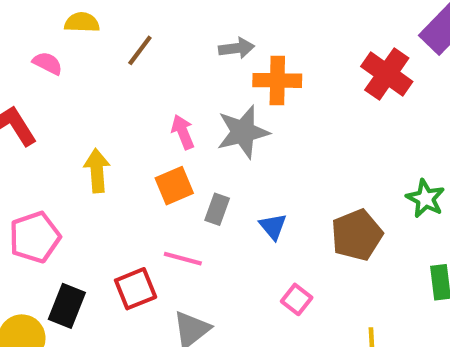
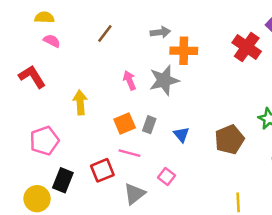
yellow semicircle: (82, 22) -> (44, 17), moved
orange square: (174, 186) -> (125, 123), moved
pink square: (297, 299) -> (167, 177), moved

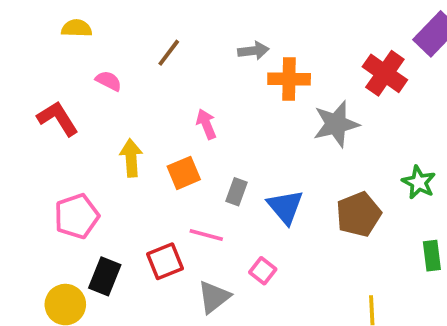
pink semicircle: (52, 41) -> (109, 81), moved
gray star: (164, 80) -> (336, 124), moved
orange square: (125, 123) -> (184, 173), moved
blue triangle: (181, 135) -> (285, 207), size x1.5

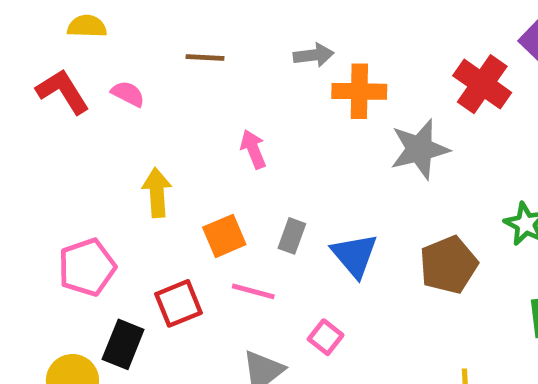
brown line: (169, 53) -> (205, 58), turned 56
red L-shape: (58, 118) -> (63, 91), moved
orange square: (184, 173) -> (224, 236), moved
red square: (165, 261) -> (179, 303), moved

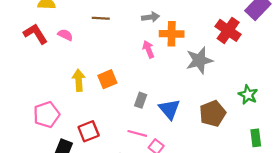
pink arrow: (253, 149) -> (148, 49), moved
orange square: (224, 236) -> (107, 79), moved
pink line: (253, 291) -> (137, 133), moved

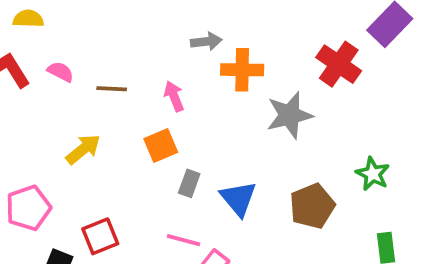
brown line: (101, 18) -> (112, 89), moved
pink arrow: (148, 49) -> (174, 96), moved
orange square: (107, 79) -> (161, 145), moved
yellow arrow: (79, 80) -> (83, 149), turned 55

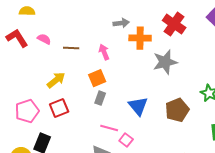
red cross: (339, 64) -> (174, 24), moved
gray rectangle: (189, 183) -> (100, 98), moved
red square: (100, 236) -> (59, 108), moved

